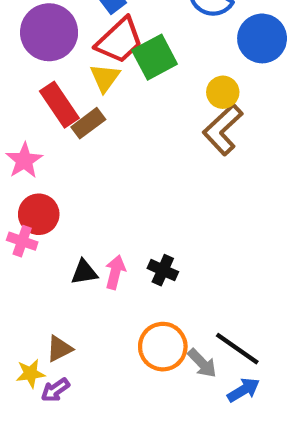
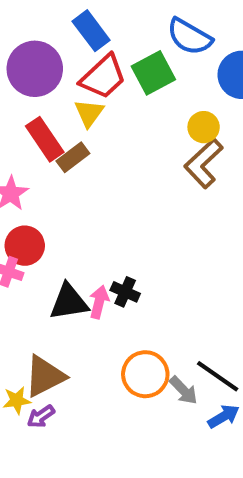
green square: (155, 57) -> (153, 73), moved
black cross: (163, 270) -> (125, 292), moved
black triangle: (84, 272) -> (69, 302), size x1.5
brown triangle: (59, 349) -> (45, 376), size x1.6

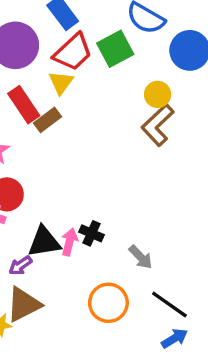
gray arrow: (183, 390) -> (141, 257), moved
purple arrow: (41, 416) -> (20, 266), moved

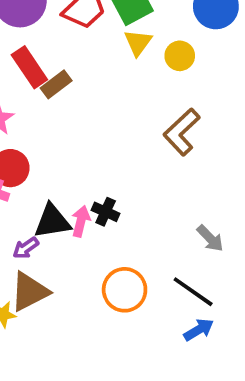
yellow triangle: (61, 83) -> (138, 43), moved
brown L-shape: (158, 125) -> (182, 132), moved
gray arrow: (141, 257) -> (210, 238), moved

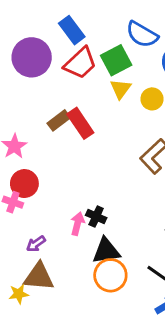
red rectangle: (29, 67) -> (80, 123), moved
black triangle: (52, 221) -> (106, 251), moved
brown triangle: (29, 292) -> (39, 277), turned 32

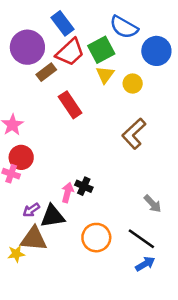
brown rectangle: (59, 120) -> (46, 72), moved
black triangle: (106, 251) -> (52, 216), moved

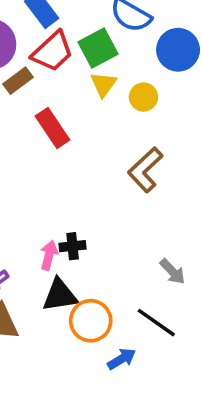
black cross: (84, 186) -> (73, 246), turned -30
black triangle: (52, 216) -> (60, 295), moved
blue arrow: (145, 264) -> (122, 359), moved

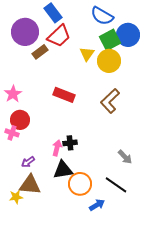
green square: (98, 48) -> (110, 40), moved
yellow circle: (143, 97) -> (109, 61), size x1.5
red rectangle: (53, 128) -> (64, 95), moved, turned -35

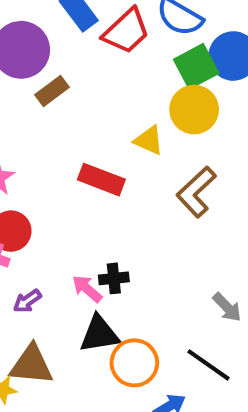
red trapezoid: (59, 36) -> (126, 31), moved
yellow triangle: (87, 54) -> (149, 140), moved, turned -42
pink arrow: (57, 148) -> (87, 289), turned -63
purple arrow: (28, 162) -> (27, 301), moved

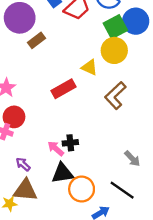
red rectangle: (101, 180) -> (64, 89), turned -50
purple arrow: (27, 301) -> (23, 164), moved, turned 77

